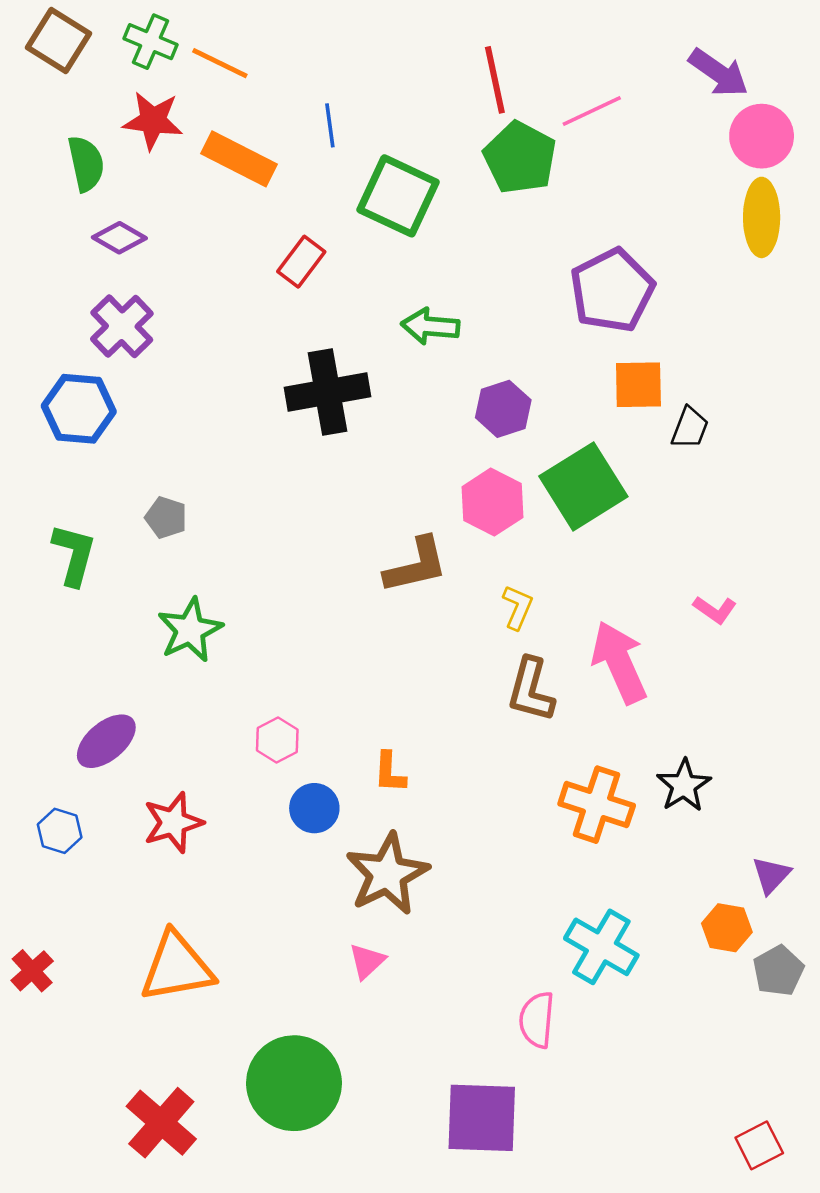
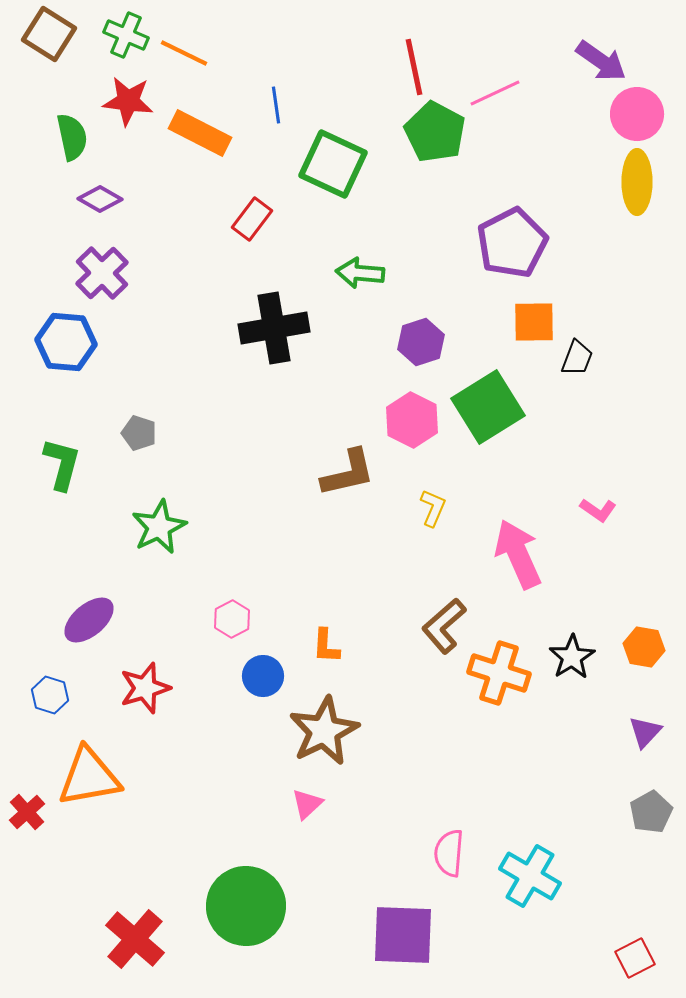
brown L-shape: (531, 690) -> (444, 626), moved, turned 34
orange hexagon: (727, 928) -> (644, 647), moved
cyan cross: (601, 947) -> (530, 876), moved
orange triangle: (177, 967) -> (89, 777), moved

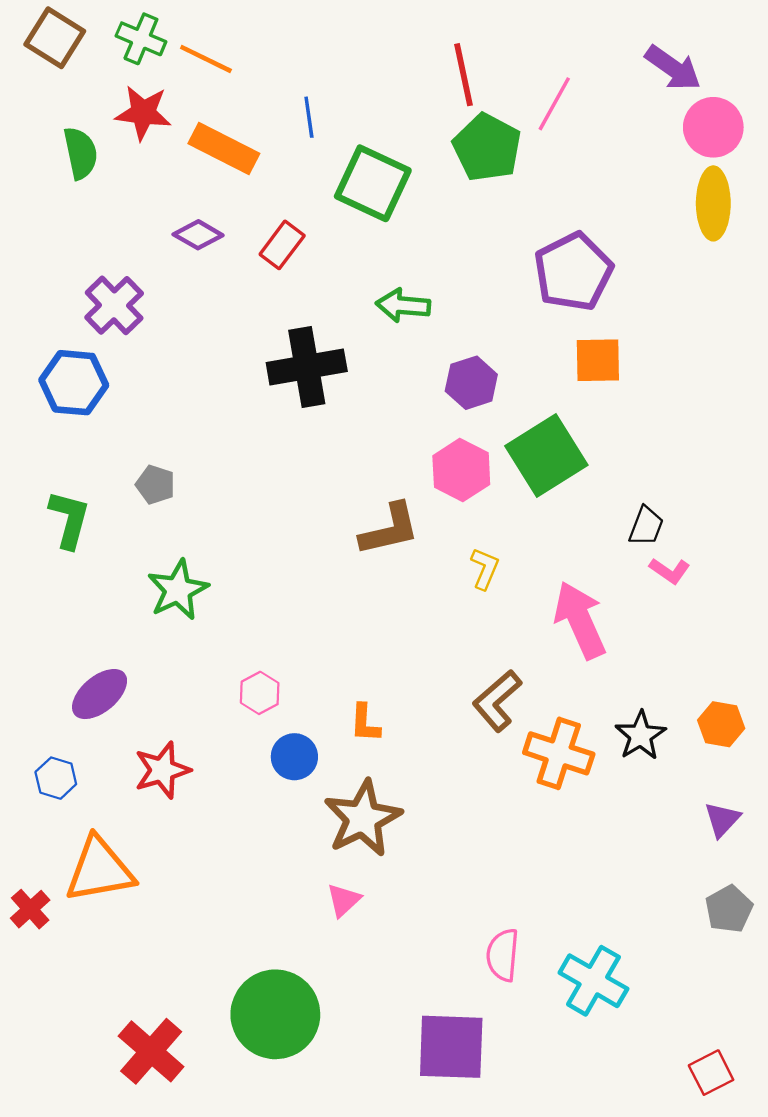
pink line: (495, 93) -> (554, 104), turned -36
purple diamond: (100, 199) -> (198, 235), moved
black trapezoid: (577, 358) -> (646, 526), moved

